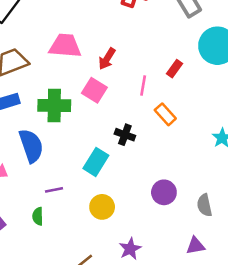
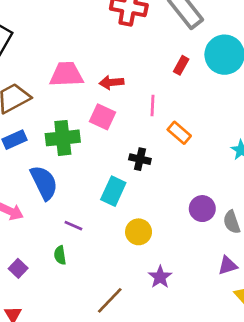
red arrow: (107, 59) -> (111, 82), turned 60
red rectangle: (174, 69) -> (181, 65), moved
purple line: (54, 190) -> (73, 226), turned 42
purple circle: (164, 192) -> (202, 209), moved
yellow circle: (102, 207) -> (139, 232), moved

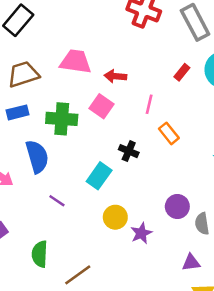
green semicircle: (60, 255) -> (40, 254), moved, size x1.5
purple star: (160, 277) -> (141, 233), moved

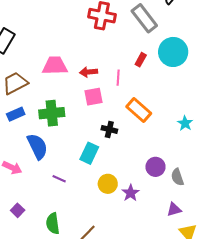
pink line: (149, 104) -> (118, 78), moved
pink square: (102, 106) -> (94, 97), moved, turned -36
orange rectangle: (169, 133) -> (139, 110), size x1.4

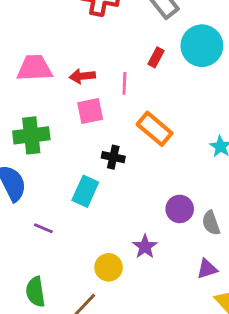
yellow circle: (108, 184) -> (109, 267), moved

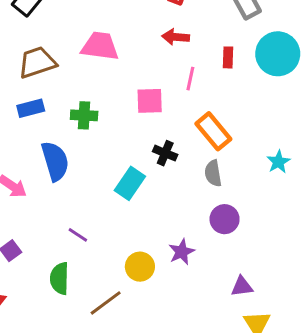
red rectangle: (156, 57) -> (228, 57), turned -36
red arrow: (82, 76) -> (176, 37), moved
green cross: (31, 135) -> (84, 115), size x0.7
gray semicircle: (211, 223) -> (213, 173), moved
purple line: (43, 228) -> (78, 235), moved

